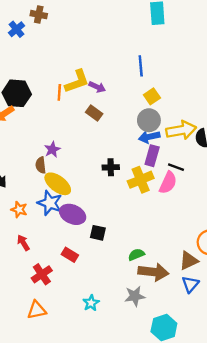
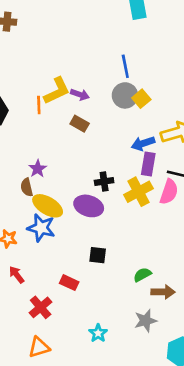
gray circle: (149, 120) -> (125, 95), moved
purple ellipse: (73, 214) -> (89, 206), moved
brown arrow: (153, 272) -> (163, 292), size x0.7

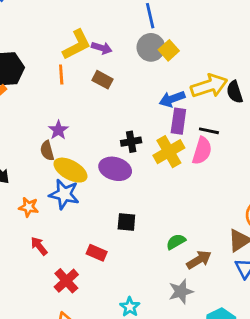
orange line: (39, 105) -> (61, 75), moved
brown arrow: (163, 292) -> (199, 260), turned -30

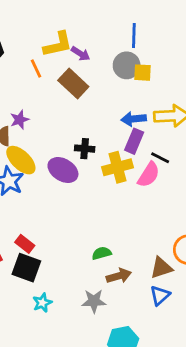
yellow square: (169, 50) -> (143, 73), turned 30
orange line: (61, 75) -> (36, 69), turned -36
brown rectangle: (102, 80) -> (73, 83), size x1.5
black square: (126, 222) -> (26, 268), moved, size x1.5

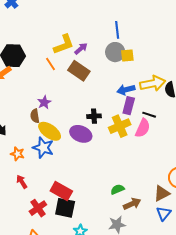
purple arrow: (81, 54) -> (81, 49), turned -64
red rectangle: (25, 244) -> (61, 191), size x1.5

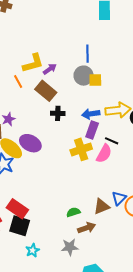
black cross: (94, 116) -> (58, 113), moved
purple ellipse: (81, 134) -> (30, 143), moved
brown triangle: (162, 193) -> (102, 206), moved
blue triangle: (164, 213) -> (119, 198), moved

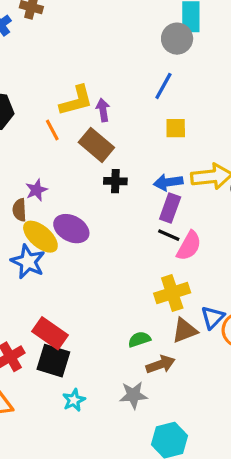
blue line: (87, 54) -> (163, 86), turned 30
purple arrow: (50, 69) -> (103, 110), turned -64
gray circle: (84, 76) -> (177, 39), moved
black line: (112, 141) -> (169, 235), moved
yellow cross: (81, 149) -> (172, 293), moved

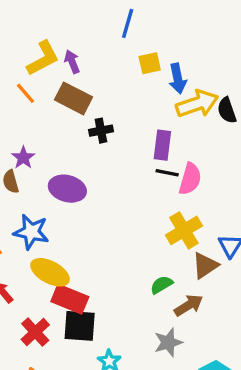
blue arrow: (168, 182) -> (178, 79), moved, turned -80
yellow ellipse: (40, 237) -> (50, 272), moved

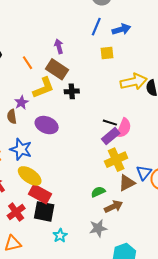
yellow L-shape: (43, 58) -> (43, 88), moved
blue arrow: (178, 79) -> (121, 29), moved, turned -102
purple rectangle: (162, 145) -> (111, 136), moved, turned 36

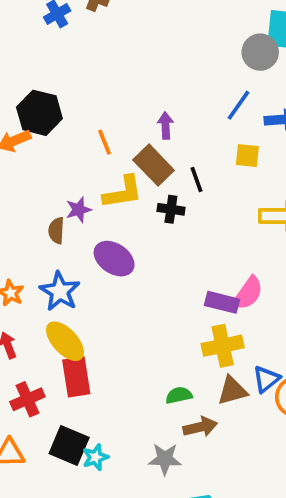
black line: (110, 123) -> (196, 179), moved, turned 40
purple rectangle: (111, 136) -> (222, 302), turned 42
red rectangle: (40, 194) -> (76, 377), turned 40
black square: (44, 211) -> (69, 445), moved

